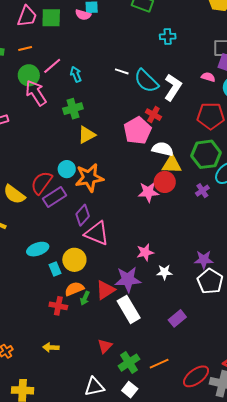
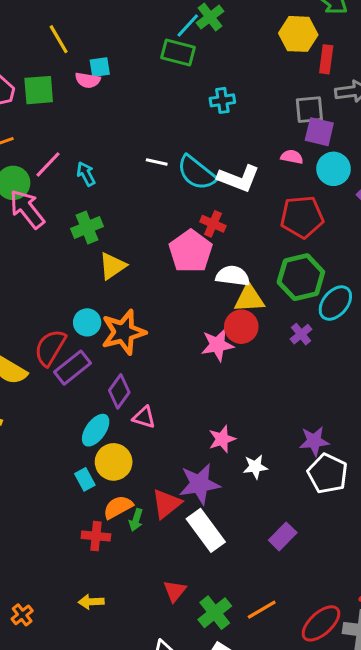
white L-shape: (173, 87) -> (239, 178), turned 84
pink triangle: (97, 233) -> (144, 417), size x0.6
cyan ellipse: (38, 249) -> (96, 430), moved, turned -30

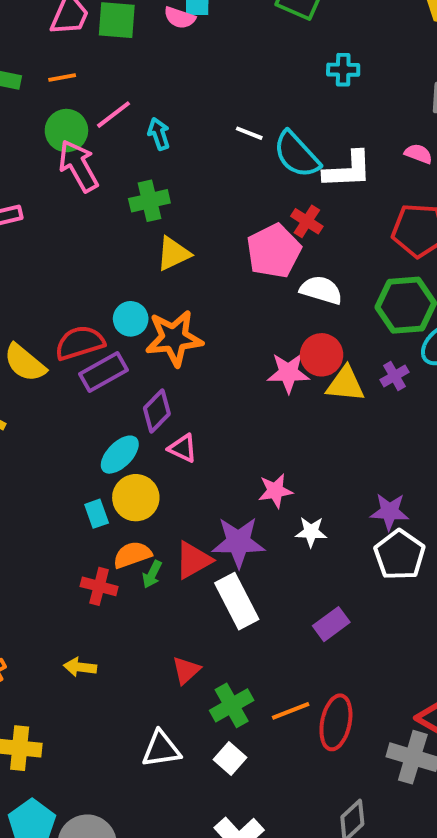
white L-shape: (239, 178) -> (348, 170), turned -33
yellow triangle: (249, 298) -> (345, 384), moved
red semicircle: (50, 348) -> (80, 343), turned 33
red ellipse: (321, 623) -> (336, 722), moved, turned -45

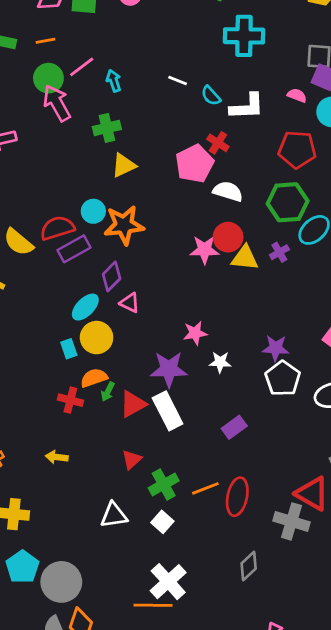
cyan cross: (343, 70) -> (244, 36), size x1.8
cyan semicircle: (297, 155) -> (211, 96), size x0.6
red triangle: (193, 560) -> (133, 404), moved

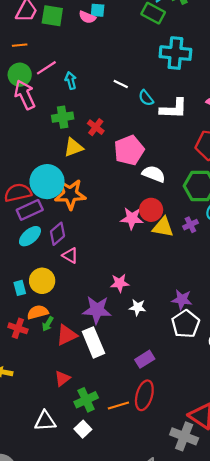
red cross: (218, 143) -> (96, 127), moved
cyan circle: (93, 211) -> (47, 182), size x1.8
cyan ellipse: (85, 307) -> (30, 236), moved
red ellipse: (237, 497) -> (144, 395), moved

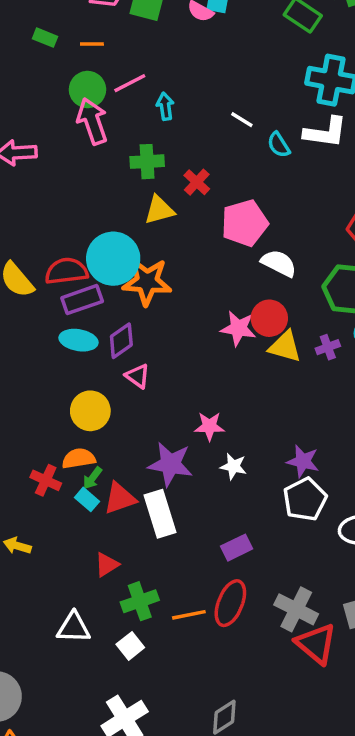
white L-shape: (174, 109) -> (325, 132), moved
cyan ellipse: (30, 236) -> (78, 340), turned 45
cyan rectangle: (20, 288) -> (87, 499), moved, turned -40
gray cross: (184, 436) -> (296, 609), moved

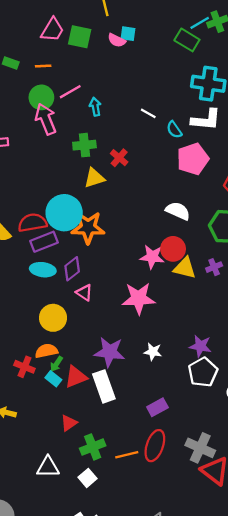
pink pentagon: (245, 223) -> (193, 159), moved
pink star: (209, 426) -> (139, 298), moved, size x1.6

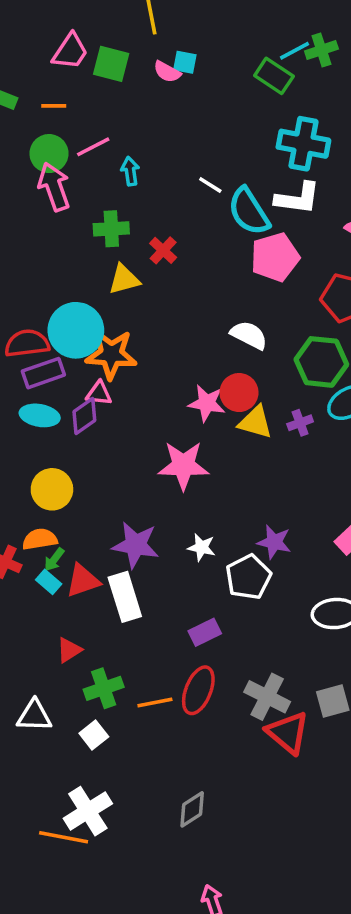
cyan semicircle: (174, 130) -> (249, 211), size x1.8
pink triangle: (84, 293) -> (99, 393), moved, turned -30
white pentagon: (203, 372) -> (248, 577), moved

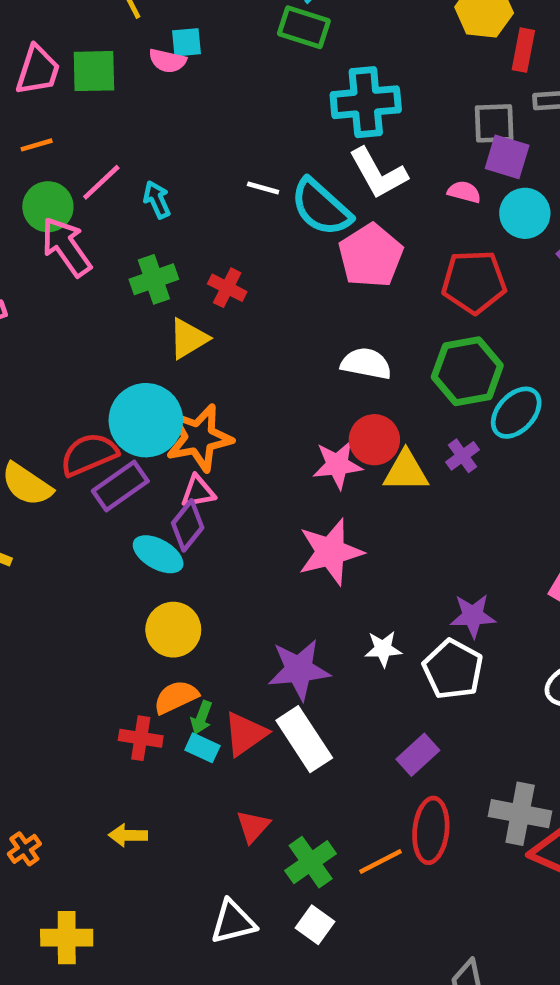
white L-shape: (298, 198) -> (378, 173), turned 69
cyan ellipse: (40, 415) -> (158, 554), moved, turned 36

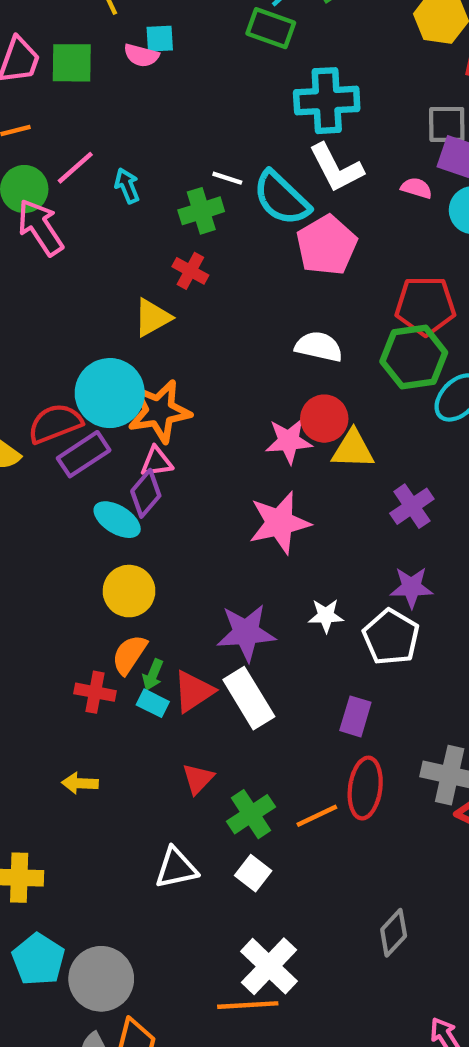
green cross: (154, 279) -> (201, 211), moved
red pentagon: (474, 282) -> (425, 306), moved
purple cross: (462, 456) -> (412, 506), moved, size x1.4
orange semicircle: (176, 697) -> (129, 655), turned -33
purple rectangle: (418, 755) -> (355, 716), turned -33

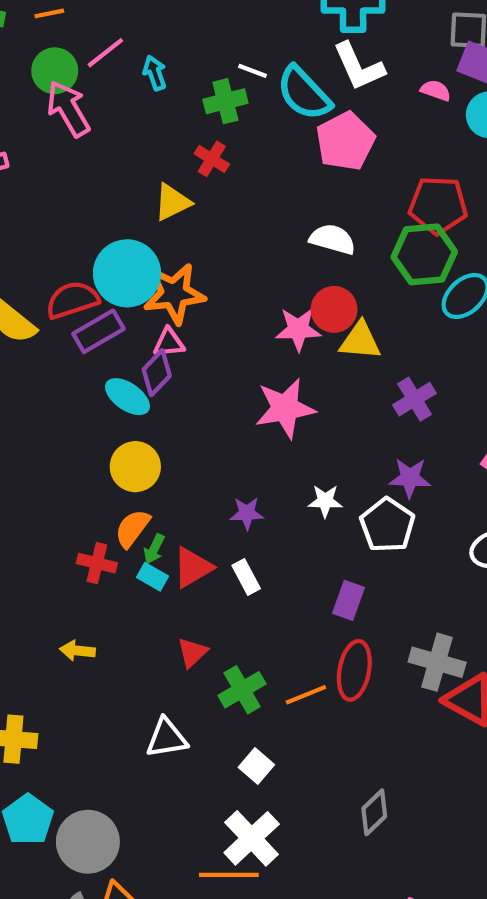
purple star: (246, 633) -> (247, 513), size x0.6
white rectangle: (249, 698) -> (246, 577), size x0.6
white square: (253, 873) -> (256, 766), moved

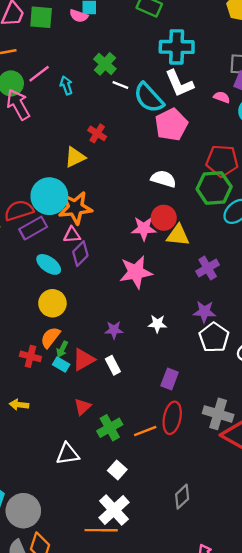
green cross: (225, 101) -> (105, 64), moved, turned -35
purple diamond: (157, 373) -> (80, 254), moved
white pentagon: (387, 525) -> (214, 337), moved

